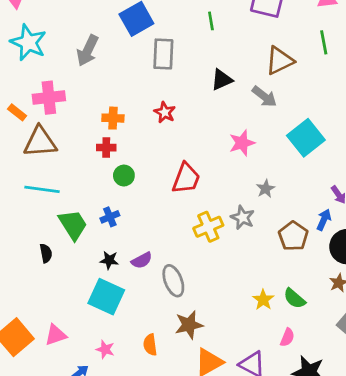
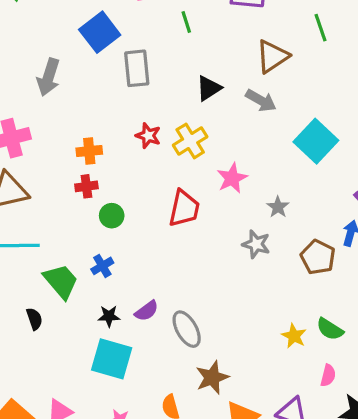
pink star: (242, 143) -> (232, 178), moved
yellow cross: (208, 227) -> (190, 141), moved

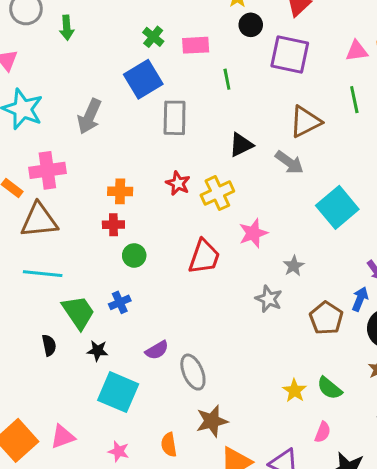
black star: (109, 316) -> (98, 351), moved

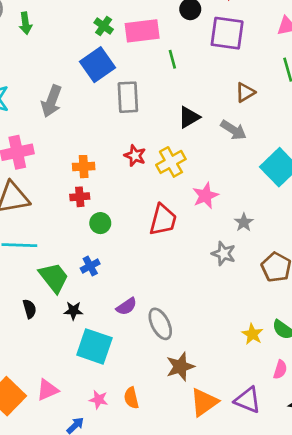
pink rectangle: (196, 45) -> (142, 31), size x1.4
brown triangle: (305, 122) -> (245, 92), size x0.7
orange semicircle: (169, 445) -> (131, 398), moved

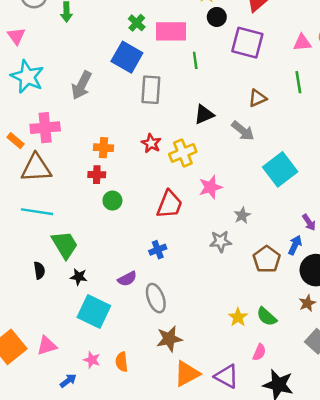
blue square: (97, 65) -> (127, 57), turned -32
gray star: (224, 254) -> (221, 241), turned -30
blue cross: (90, 266) -> (158, 250), moved

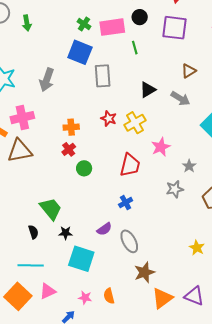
black circle: (217, 17) -> (140, 17), moved
red cross: (97, 175) -> (69, 149), turned -32
cyan line: (37, 212) -> (31, 265), moved

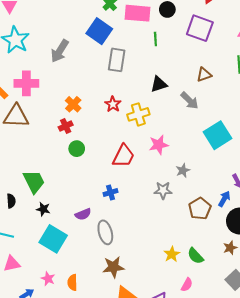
orange cross: (71, 127) -> (73, 104), turned 35

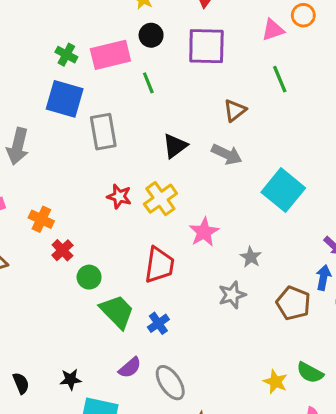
orange cross: (73, 104) -> (41, 219), moved
green trapezoid: (34, 182) -> (117, 312), moved

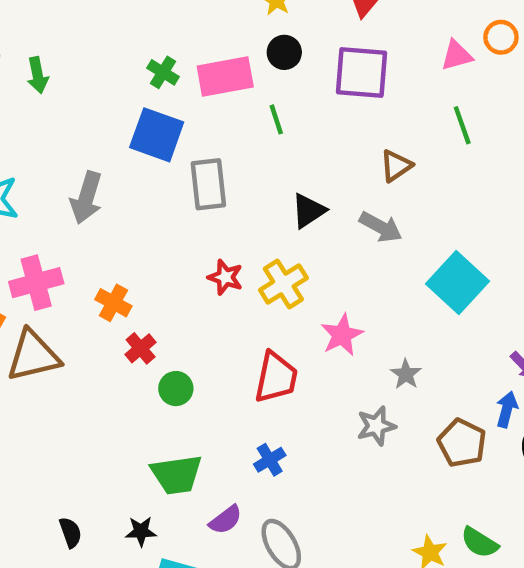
green trapezoid: (117, 312) -> (177, 474), moved, turned 123

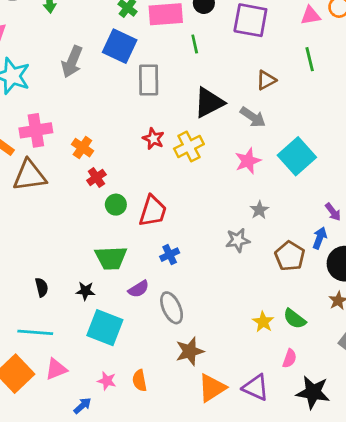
gray arrow: (86, 198) -> (72, 62), moved
black triangle: (308, 211) -> (209, 103), size x1.4
pink star: (342, 335) -> (248, 161), moved
red trapezoid: (276, 377) -> (153, 211), moved

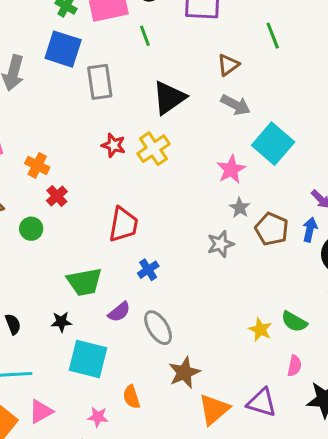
gray arrow: (253, 117) -> (236, 105), moved
pink star: (248, 161) -> (231, 169), moved
green circle: (116, 205) -> (31, 229), moved
brown pentagon: (290, 256) -> (272, 229), moved
orange semicircle: (140, 380) -> (131, 397), moved

